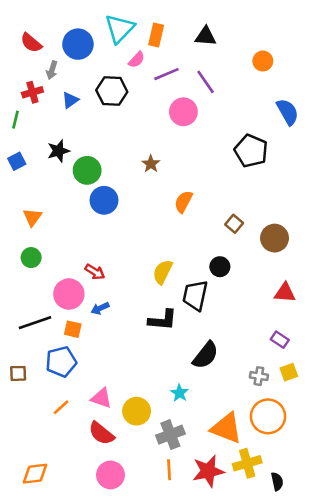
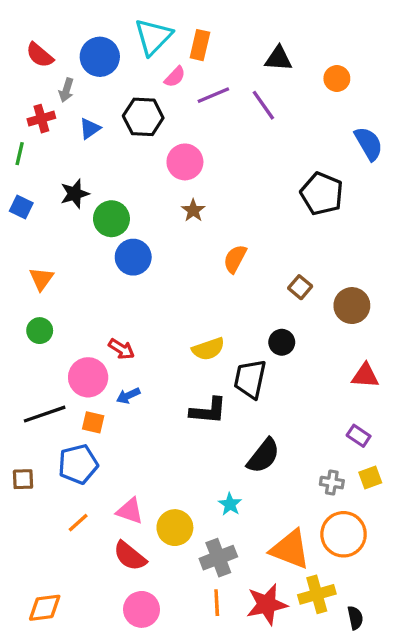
black triangle: (206, 36) -> (278, 58), moved
pink circle: (183, 112) -> (185, 162), moved
blue square: (17, 161) -> (21, 207), turned -36
yellow semicircle: (163, 272) -> (208, 349), turned -135

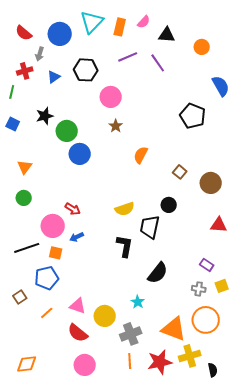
pink semicircle: (175, 77) -> (144, 22), moved
black L-shape: (208, 411) -> (125, 246), turned -85
purple rectangle: (359, 436) -> (207, 265), moved
brown square: (23, 479) -> (20, 297), moved, turned -32

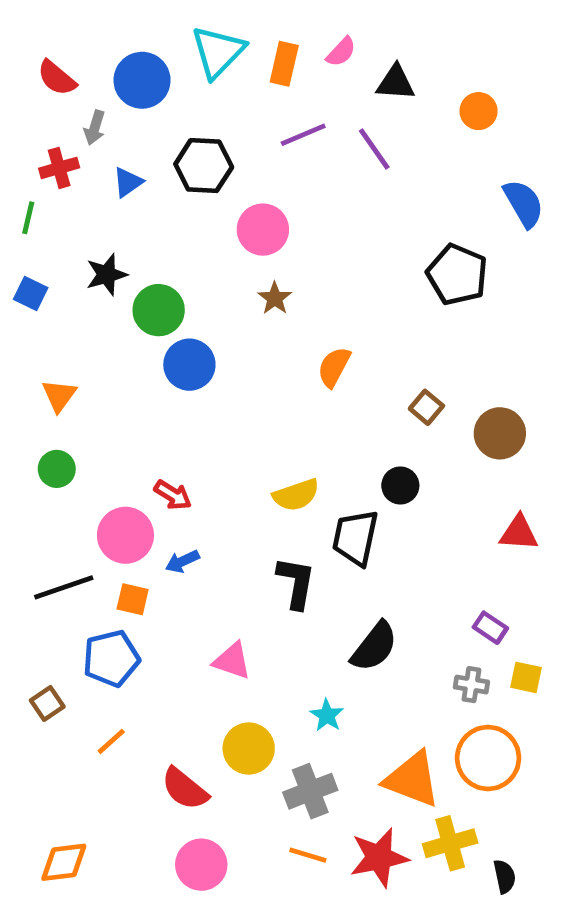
yellow square: (222, 286) -> (526, 677), turned 32
pink triangle: (78, 306) -> (232, 661), moved
orange line: (130, 361) -> (308, 855), turned -70

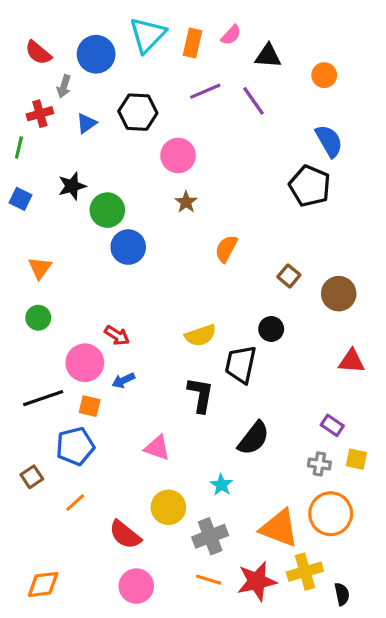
blue semicircle: (524, 203) -> (329, 141), moved

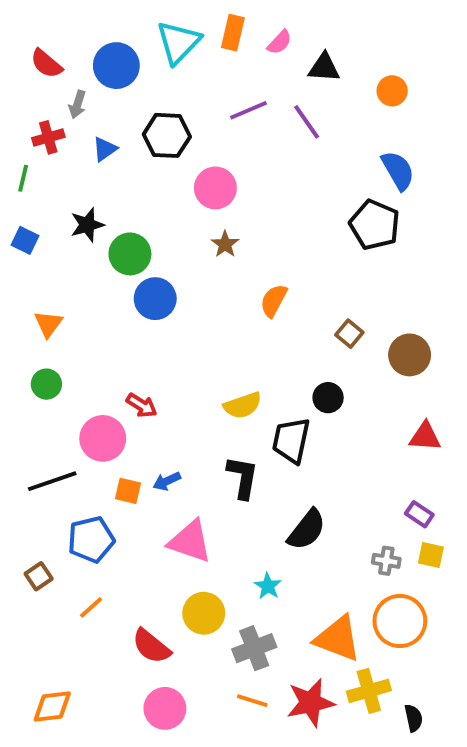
orange rectangle: (192, 43) -> (233, 33), moved
blue arrow: (123, 380) -> (167, 481), moved
orange square: (90, 406) -> (128, 491), moved
purple rectangle: (332, 425) -> (419, 514), moved
pink triangle: (157, 448) -> (190, 541), size x1.4

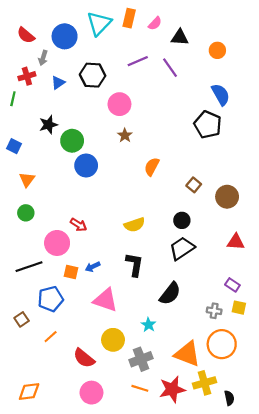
blue square: (25, 240) -> (14, 146), moved
black trapezoid: (291, 440) -> (182, 248), moved, turned 44

